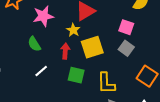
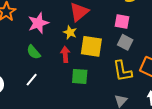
yellow square: (92, 47) -> (91, 46), turned 35
white line: (41, 71) -> (32, 80), moved
yellow L-shape: (106, 83) -> (122, 71), moved

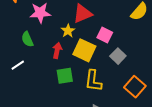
pink square: (122, 22) -> (105, 35), moved
yellow L-shape: (122, 71) -> (93, 81), moved
green square: (80, 76) -> (65, 76), turned -30

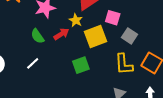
red arrow: (57, 50) -> (61, 34), moved, turned 56
yellow square: (84, 50) -> (96, 36), turned -35
yellow L-shape: (93, 81) -> (124, 64), moved

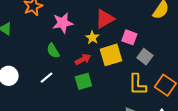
red arrow: (61, 34) -> (83, 59), moved
green square: (81, 65) -> (83, 81), moved

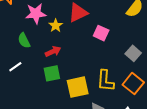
yellow star: (92, 38) -> (56, 26), moved
yellow square: (111, 55) -> (78, 87), moved
gray square: (145, 57) -> (133, 53), moved

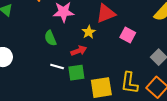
yellow star: (56, 26) -> (89, 32), moved
white line: (15, 67) -> (57, 67), moved, turned 48

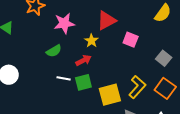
green semicircle: (50, 38) -> (54, 51), turned -91
yellow L-shape: (129, 83) -> (137, 87), turned -140

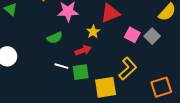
gray square: (164, 58) -> (152, 36), moved
yellow L-shape: (137, 87) -> (128, 69), moved
orange square: (165, 88) -> (161, 87), turned 30

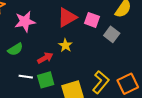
yellow star: (93, 32) -> (65, 45), moved
pink square: (132, 35) -> (92, 20), moved
yellow L-shape: (128, 69) -> (101, 82), moved

